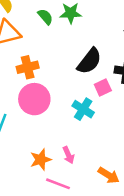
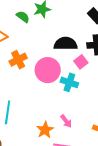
black semicircle: (89, 61) -> (66, 44), turned -115
pink circle: (34, 99) -> (48, 70), moved

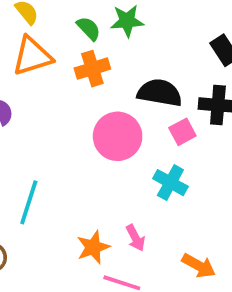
orange cross: (18, 60) -> (92, 69), moved
cyan cross: (69, 82) -> (170, 183), moved

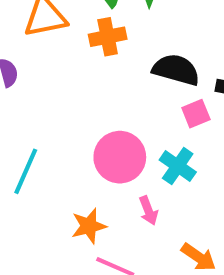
pink circle: (118, 136) -> (120, 157), moved
pink arrow: (135, 238) -> (148, 211), moved

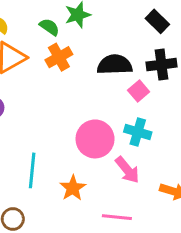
pink arrow: (148, 211) -> (127, 170), size x1.4
orange star: (89, 226) -> (73, 188), moved

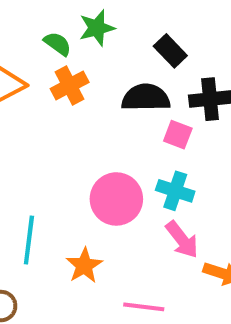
black rectangle: (157, 21) -> (170, 51), moved
pink square: (139, 91) -> (178, 135), turned -30
pink arrow: (127, 170) -> (182, 240), moved

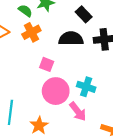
pink square: (178, 135) -> (47, 64), moved
pink arrow: (182, 240) -> (78, 112), moved

